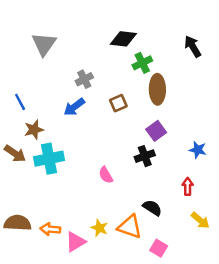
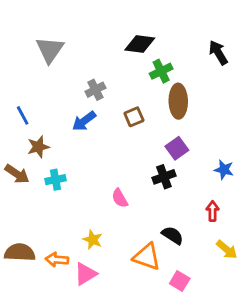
cyan cross: (49, 159) -> (55, 180), size x0.6
yellow star: (99, 228) -> (93, 240), moved

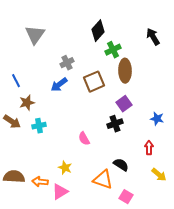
black diamond: (140, 44) -> (98, 31), turned -55
brown square: (134, 117) -> (94, 82), size x1.5

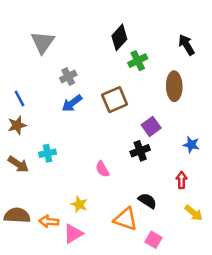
gray cross: (67, 63) -> (68, 76), moved
brown ellipse: (125, 71) -> (174, 86), moved
brown star: (27, 103) -> (17, 125), moved
brown arrow: (12, 122) -> (18, 164), moved

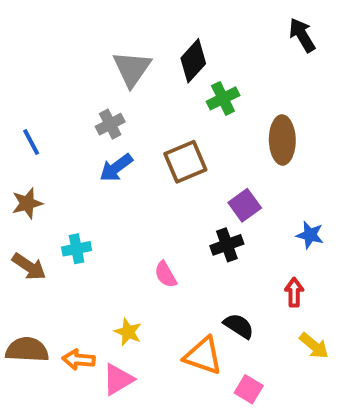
gray triangle: (43, 42) -> (132, 69), moved
black arrow: (186, 45) -> (302, 35), moved
blue line: (19, 98) -> (31, 142), moved

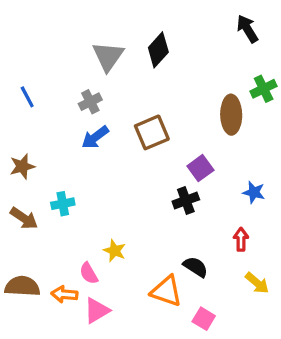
green cross: (223, 98) -> (264, 89), moved
blue line: (31, 142) -> (27, 97), moved
pink semicircle: (166, 274) -> (89, 273), moved
yellow star: (128, 332) -> (115, 251), moved

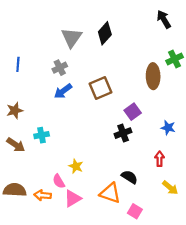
blue line: (27, 97) -> (18, 64), turned 32
pink triangle: (97, 311) -> (73, 198), moved

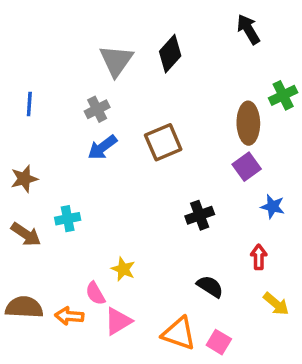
black arrow: (164, 19) -> (248, 29), moved
purple square: (133, 112) -> (247, 167), moved
orange triangle: (110, 193) -> (179, 333), moved

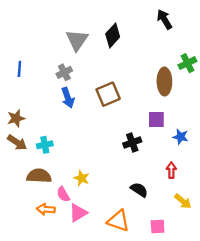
blue arrow: (102, 147) -> (68, 98), turned -72
purple square: (247, 167) -> (156, 119), moved, turned 36
brown arrow: (26, 234) -> (17, 143), moved
brown semicircle: (24, 307) -> (39, 176), moved
pink square: (219, 342) -> (158, 227), moved, turned -35

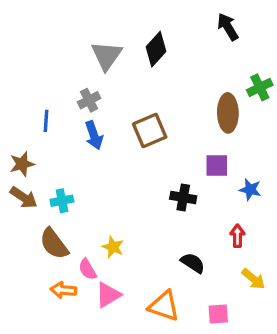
blue line: (19, 69) -> (46, 121), moved
black cross: (132, 143) -> (183, 198), turned 30
brown semicircle: (39, 176) -> (54, 244), turned -130

